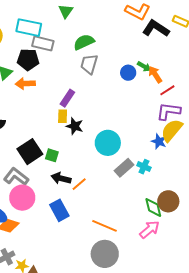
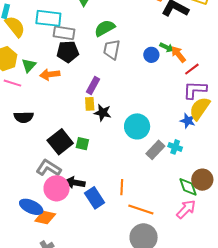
black pentagon: (28, 60) -> (68, 52), moved
black arrow: (61, 178) -> (75, 183), moved
orange line: (79, 184) -> (122, 187), moved, turned -42

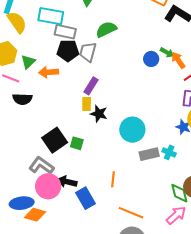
gray trapezoid: (112, 50) -> (88, 52), moved
black semicircle: (24, 117) -> (22, 99), moved
gray rectangle: (155, 150) -> (149, 154), turned 30
orange line: (122, 187) -> (113, 179), moved
blue ellipse: (31, 207) -> (22, 203), turned -35

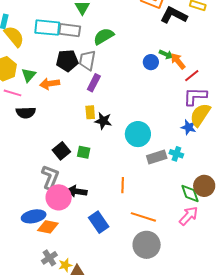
gray rectangle: (65, 32) -> (70, 30), moved
purple rectangle: (91, 86) -> (94, 83), moved
black square: (55, 140) -> (61, 151), size x0.7
gray L-shape: (41, 165) -> (50, 177), turned 80
blue rectangle: (86, 198) -> (99, 222), moved

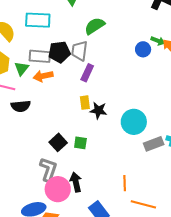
gray rectangle: (70, 30) -> (40, 56), moved
orange line: (123, 185) -> (125, 183), moved
black arrow: (77, 191) -> (76, 182), turned 72

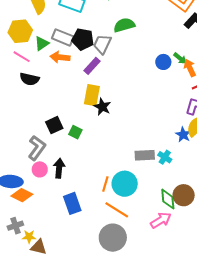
purple rectangle: (87, 73) -> (92, 66), moved
yellow rectangle: (85, 103) -> (92, 95), size x1.5
cyan circle: (134, 122) -> (125, 184), moved
pink circle: (58, 189) -> (40, 169), size x0.6

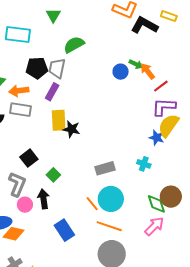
gray rectangle: (63, 37) -> (20, 110), moved
green square: (75, 132) -> (53, 175), moved, turned 32
gray rectangle: (145, 155) -> (105, 168), moved
orange line: (105, 184) -> (92, 204), turned -42

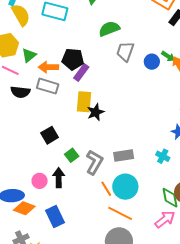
black pentagon: (37, 68) -> (73, 59), moved
gray trapezoid: (57, 68) -> (125, 51), moved
black star: (71, 129) -> (96, 112), turned 30
gray L-shape: (17, 184) -> (94, 162), moved
blue rectangle: (64, 230) -> (55, 217), moved

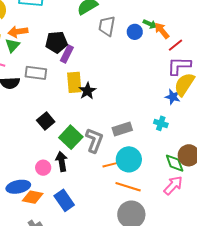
orange arrow: (48, 67) -> (18, 32), moved
green square: (72, 155) -> (71, 137), size x1.6
orange line: (106, 189) -> (110, 165), turned -63

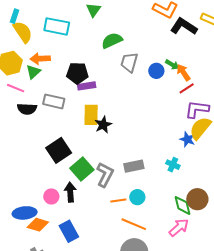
red line: (176, 45) -> (187, 88), moved
purple rectangle: (67, 54) -> (87, 86), turned 48
black square: (46, 121) -> (59, 150), size x1.4
cyan circle: (129, 159) -> (137, 197), size x0.6

